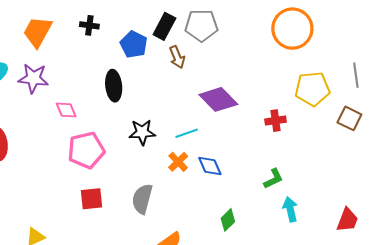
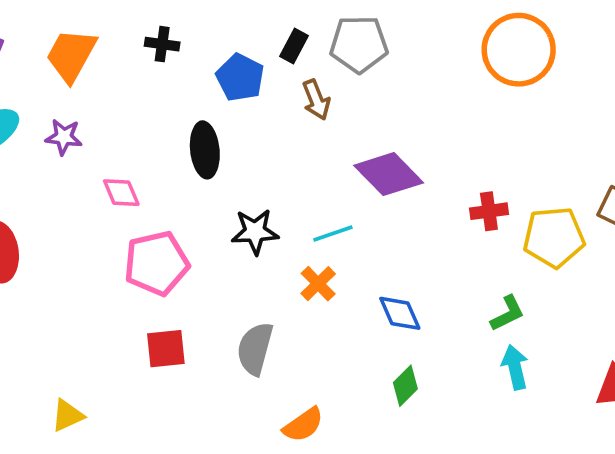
black rectangle: (164, 26) -> (294, 46), size x0.7
purple star: (33, 78) -> (64, 137), size x0.7
yellow pentagon: (312, 89) -> (554, 237), moved
blue diamond: (210, 166) -> (400, 313), moved
green L-shape: (273, 179) -> (508, 313), moved

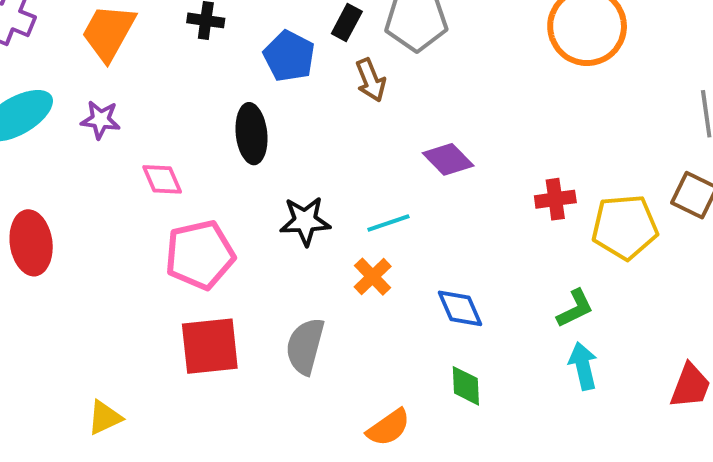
purple diamond: (389, 174) -> (448, 159), size x0.7
red square: (166, 349) -> (210, 346), size x1.4
green diamond: (405, 386) -> (466, 386), turned -48
orange semicircle: (303, 425) -> (388, 428), moved

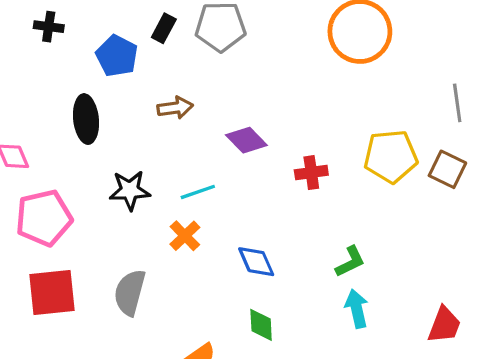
brown arrow: (371, 80) -> (175, 108), moved, turned -76
red cross: (555, 199) -> (311, 173), moved
yellow pentagon: (625, 227) -> (391, 156), moved

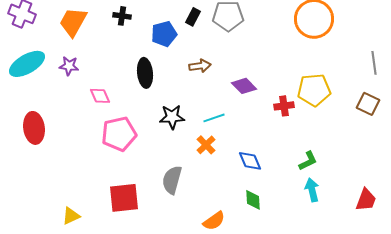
blue pentagon: (117, 56) -> (164, 34), turned 30
yellow pentagon: (391, 156) -> (314, 90), moved
red square: (52, 292) -> (124, 198), moved

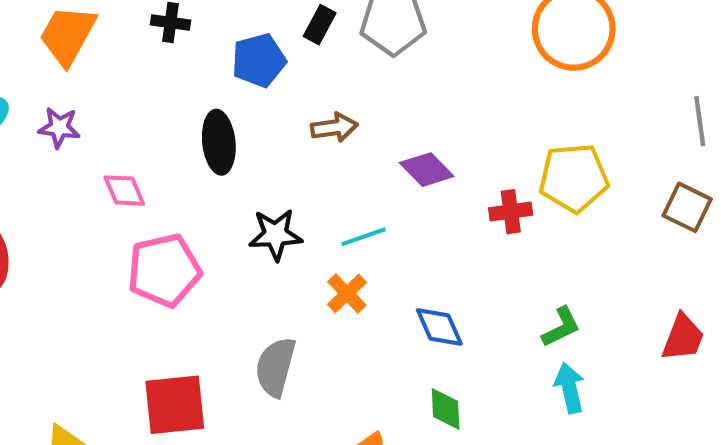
red trapezoid: (366, 200) -> (683, 338), moved

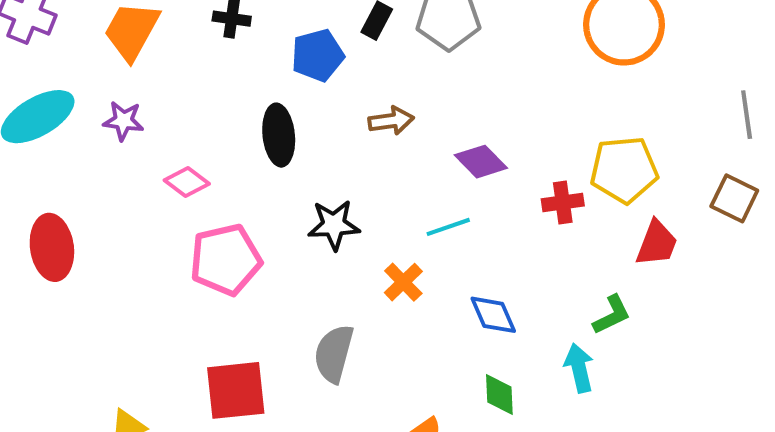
pink diamond: (124, 191) -> (187, 182), turned -30
cyan line: (364, 237) -> (448, 227), moved
red trapezoid: (683, 338) -> (657, 243), moved
cyan arrow: (570, 388) -> (579, 368), moved

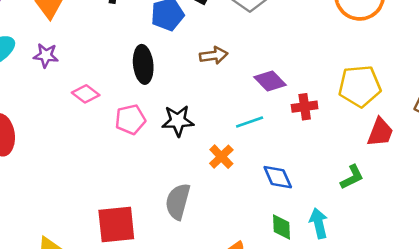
red cross: (563, 202) -> (305, 107), moved
pink pentagon: (226, 260) -> (130, 119), moved, size x0.7
cyan arrow: (579, 368) -> (319, 223), moved

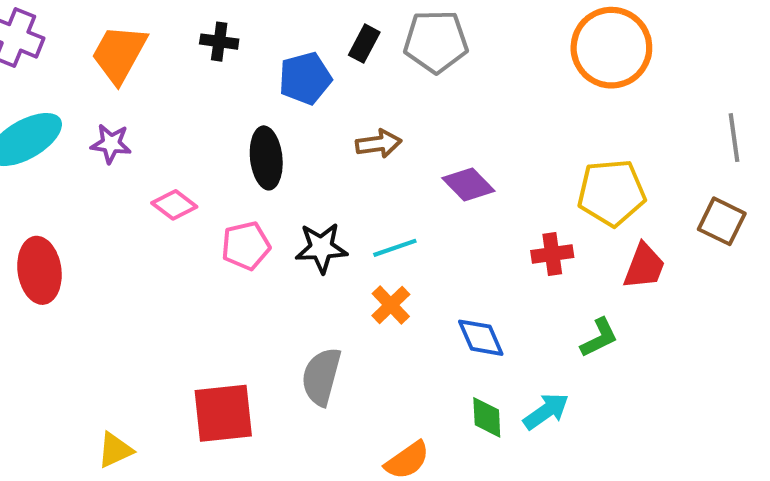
red cross: (305, 107) -> (552, 254), moved
cyan line: (250, 122) -> (395, 248), moved
cyan arrow: (319, 223) -> (546, 411), turned 68

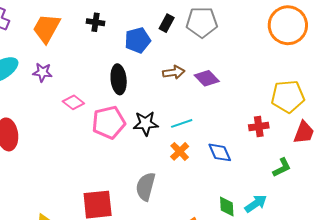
purple diamond: (468, 185) -> (207, 78), moved
pink pentagon: (246, 246) -> (109, 122), size x1.4
blue diamond: (481, 338) -> (220, 152), moved

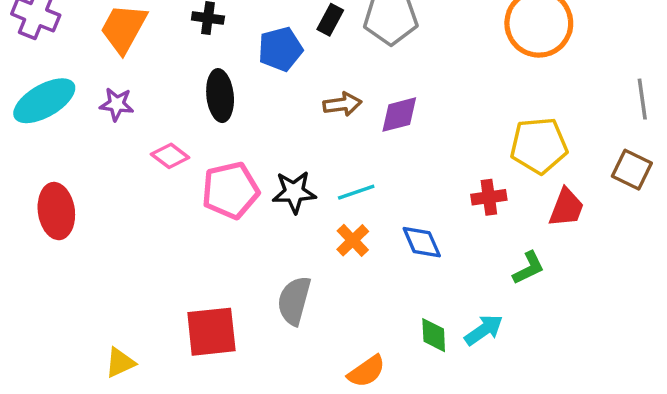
purple diamond: (207, 78) -> (399, 115), turned -60
black ellipse: (119, 79) -> (220, 96), moved

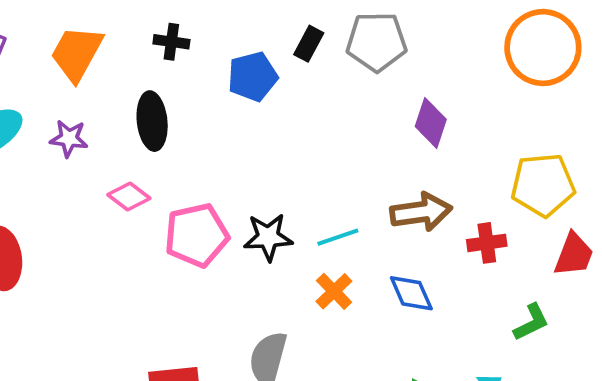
black ellipse: (220, 96) -> (152, 121), moved
brown arrow: (342, 104) -> (421, 212), moved, size x1.4
purple diamond: (399, 115) -> (431, 123), moved, turned -57

